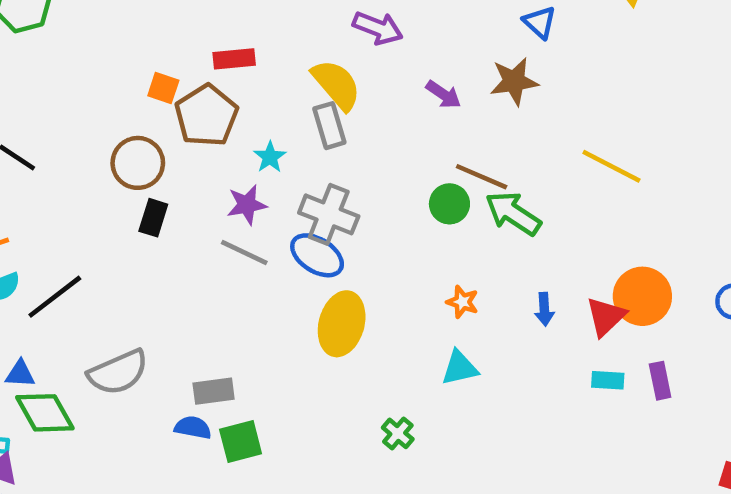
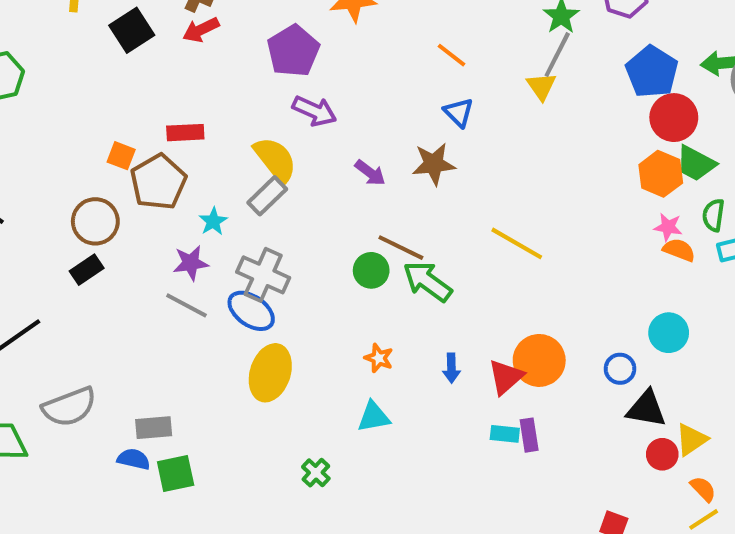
gray rectangle: (329, 126) -> (267, 196), turned 60
black rectangle: (153, 218) -> (87, 270), moved, turned 36
purple rectangle: (660, 381) -> (529, 435), moved

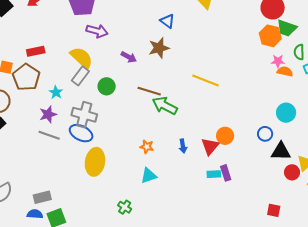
green circle: (371, 270) -> (107, 86), moved
orange circle: (539, 360) -> (225, 136), size x0.7

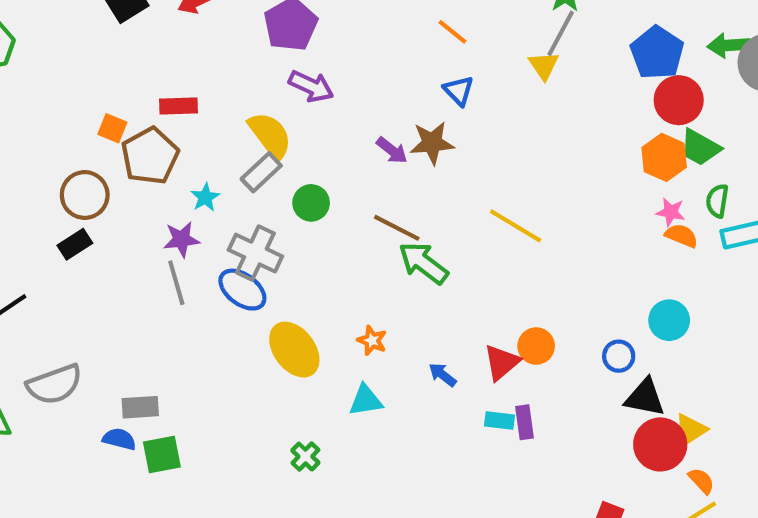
purple arrow: (129, 57) -> (392, 150), moved
gray line: (49, 135) -> (176, 283), turned 45
blue arrow: (183, 146) -> (442, 375), moved, turned 128
yellow ellipse: (95, 162) -> (294, 350), moved, turned -56
red circle: (292, 172) -> (660, 444), size x1.6

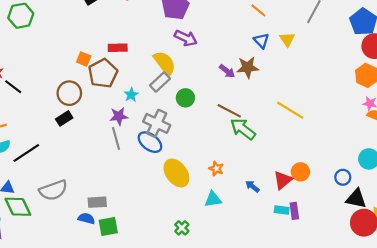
yellow triangle: (544, 65) -> (287, 39), moved

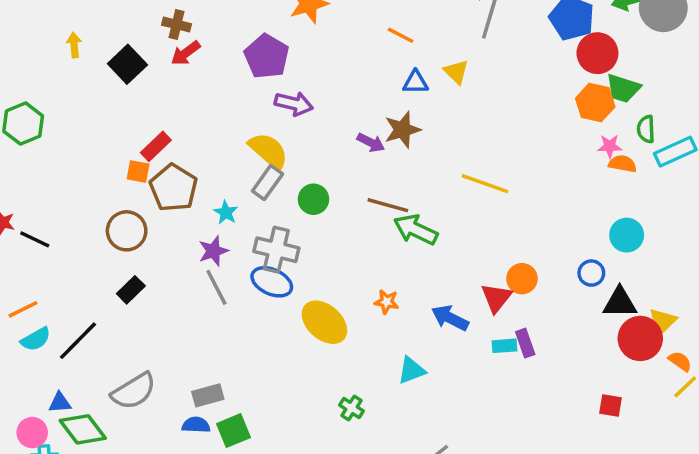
blue triangle: (261, 41) -> (416, 82), turned -35
red rectangle: (118, 48) -> (156, 146), moved, turned -30
black rectangle: (64, 118) -> (131, 290), moved
blue arrow: (252, 186) -> (450, 318), size x1.5
cyan triangle: (213, 199) -> (411, 370), moved

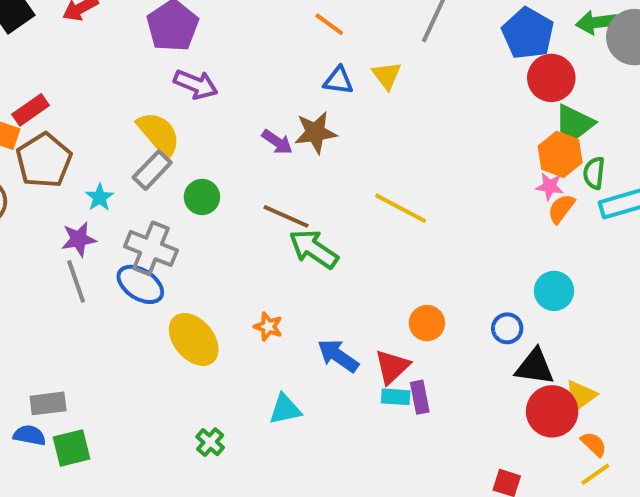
orange hexagon: (595, 103) -> (560, 154), moved
orange semicircle: (623, 164) -> (561, 209), turned -72
red triangle: (496, 298) -> (392, 367), moved

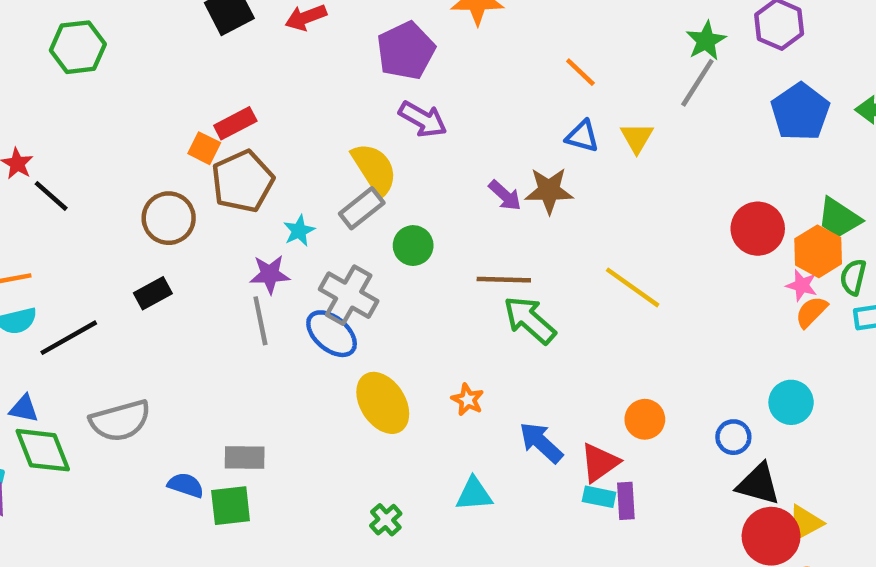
red circle: (551, 78) -> (758, 229), moved
brown line: (286, 216) -> (504, 280), turned -30
gray rectangle: (48, 403) -> (245, 458), moved

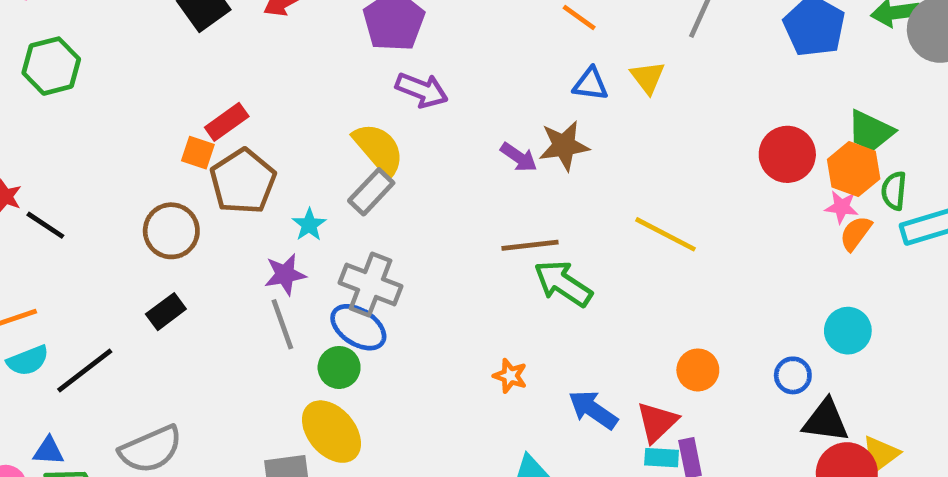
green circle: (413, 246) -> (339, 367), moved
yellow ellipse: (383, 403) -> (331, 432), moved

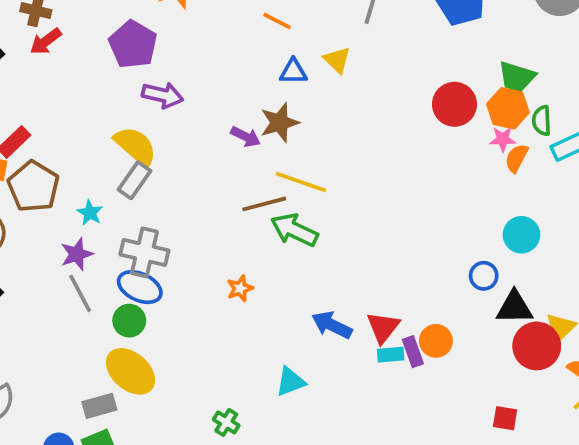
yellow line: (666, 234) -> (301, 182), moved
orange circle: (698, 370) -> (436, 341), moved
orange star: (510, 376) -> (240, 288), moved, turned -30

